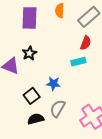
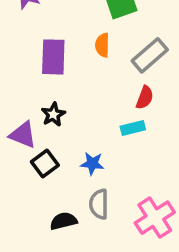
black square: (32, 96) -> (45, 163), moved
gray semicircle: (58, 108) -> (99, 204), turned -30

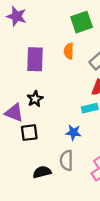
black square: (45, 163) -> (29, 133), turned 30
blue star: (92, 163) -> (73, 133), moved

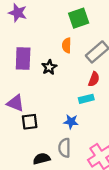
purple rectangle: (35, 59) -> (23, 58), moved
black star: (35, 99) -> (49, 67), moved

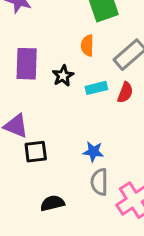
cyan rectangle: (86, 99) -> (96, 88), moved
gray semicircle: (64, 148) -> (99, 182), moved

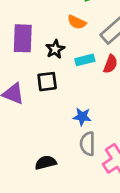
orange semicircle: (87, 45) -> (77, 22), turned -66
black square: (36, 152) -> (47, 82), moved

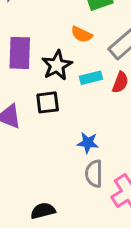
black star: (55, 49) -> (57, 65), size x1.4
black semicircle: (46, 163) -> (43, 211), moved

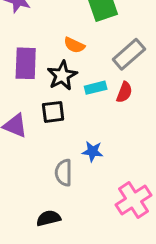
orange semicircle: (82, 34) -> (74, 45), moved
gray semicircle: (94, 174) -> (64, 173), moved

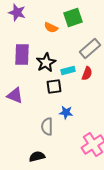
orange semicircle: (74, 45) -> (51, 28), moved
black square: (53, 112) -> (54, 86), moved

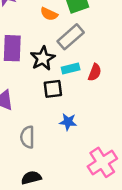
gray rectangle: (90, 48) -> (71, 37), moved
gray semicircle: (47, 126) -> (27, 137), moved

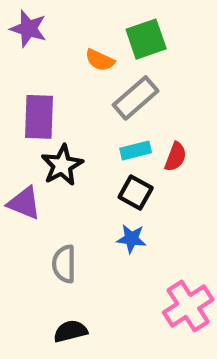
black star: (43, 58) -> (62, 165), moved
black square: (53, 89) -> (136, 193), moved, turned 36

